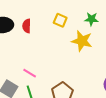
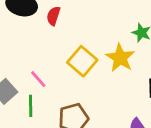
yellow square: (60, 20) -> (82, 61), moved, size x1.5

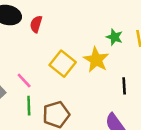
green line: (31, 106) -> (29, 106), moved

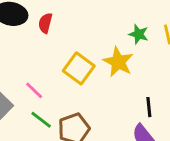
black line: (124, 86) -> (149, 107), moved
green line: (29, 106) -> (41, 120), turned -48

